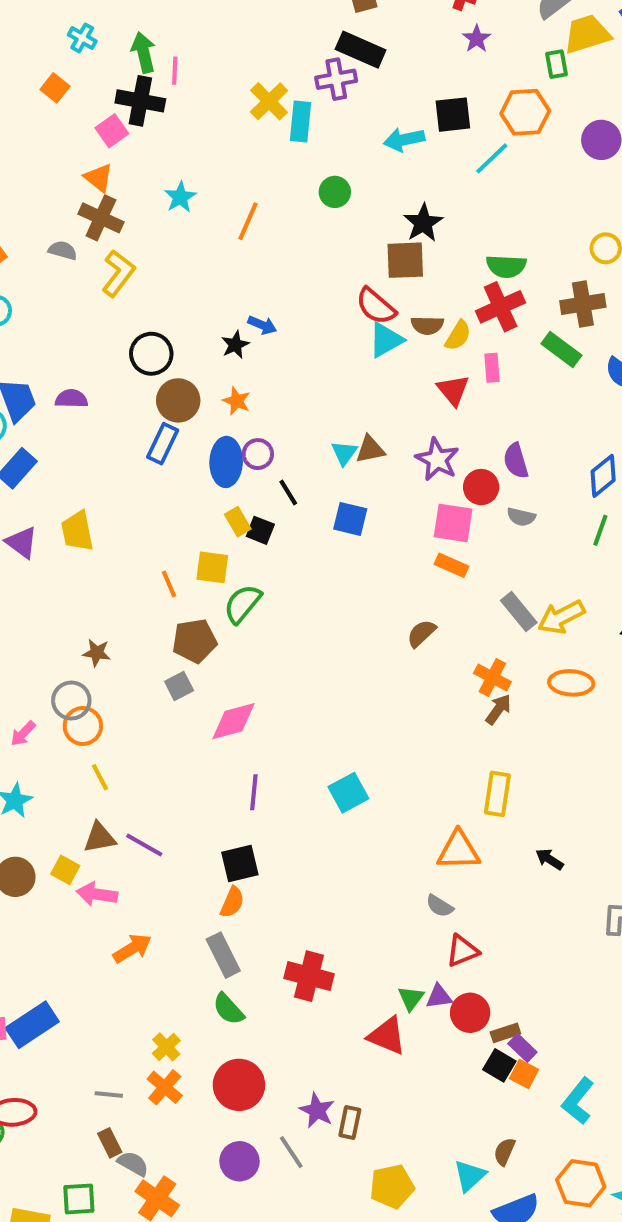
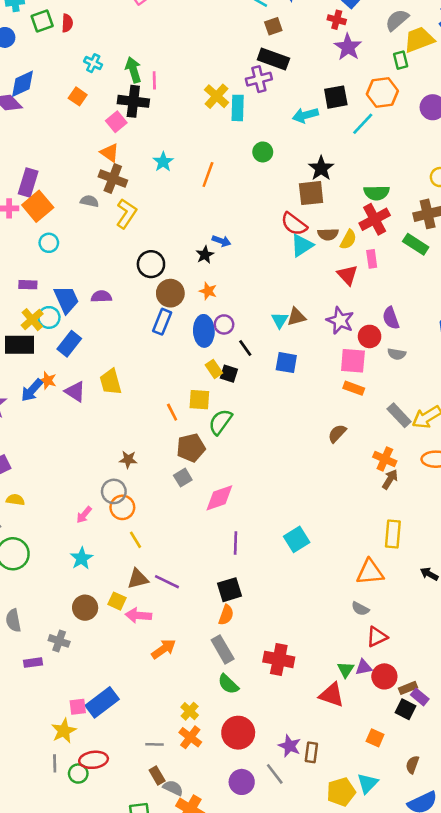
purple star: (477, 39) -> (348, 47), size x1.5
orange square: (524, 1074) -> (375, 738), moved
cyan triangle: (470, 1176) -> (368, 783), moved

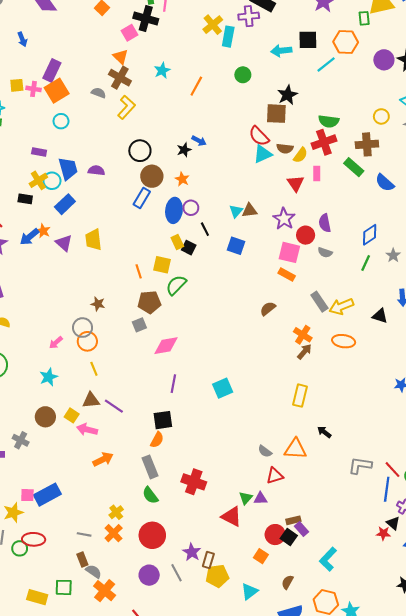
black rectangle: (20, 345) -> (25, 199), size x0.6
orange triangle: (370, 572) -> (295, 449), moved
red circle: (384, 676) -> (275, 535), moved
yellow pentagon: (341, 792) -> (217, 576), moved

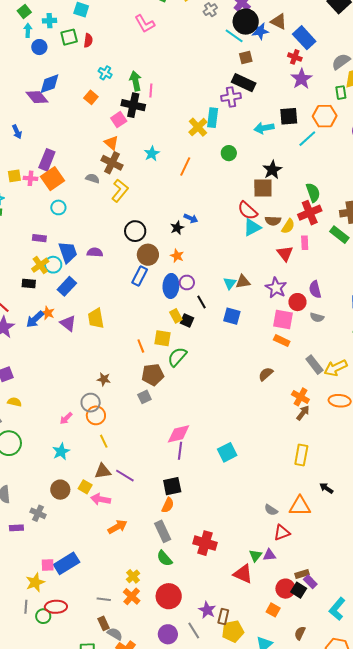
yellow cross: (213, 25) -> (198, 127), moved
green semicircle: (329, 121) -> (313, 192), turned -114
pink diamond: (166, 346) -> (179, 434), moved

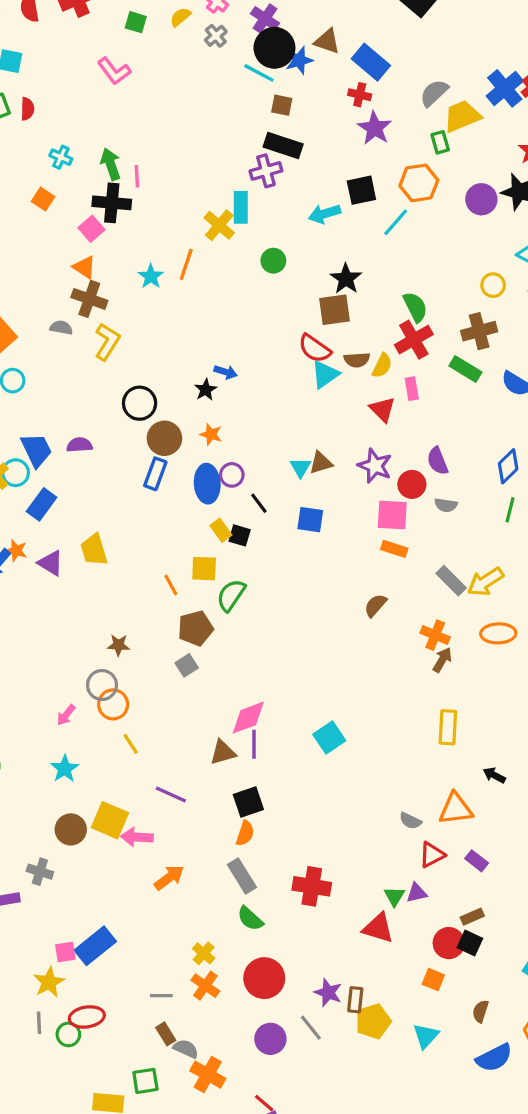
brown square: (246, 58) -> (282, 105), turned 32
orange line: (185, 166) -> (186, 264), moved
brown triangle: (103, 471) -> (223, 752), moved
yellow square: (85, 487) -> (110, 820), size x1.6
purple rectangle: (310, 582) -> (477, 861), moved

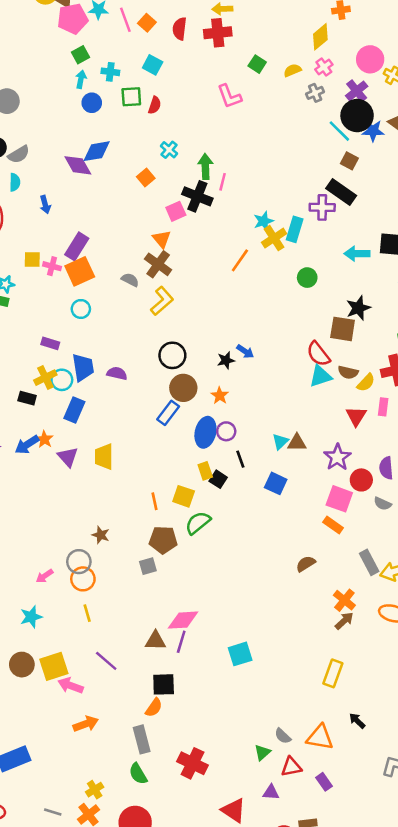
cyan star: (151, 276) -> (264, 221), moved
blue rectangle: (42, 504) -> (74, 410), turned -30
yellow square: (110, 820) -> (54, 666), turned 32
green triangle: (394, 896) -> (262, 753), moved

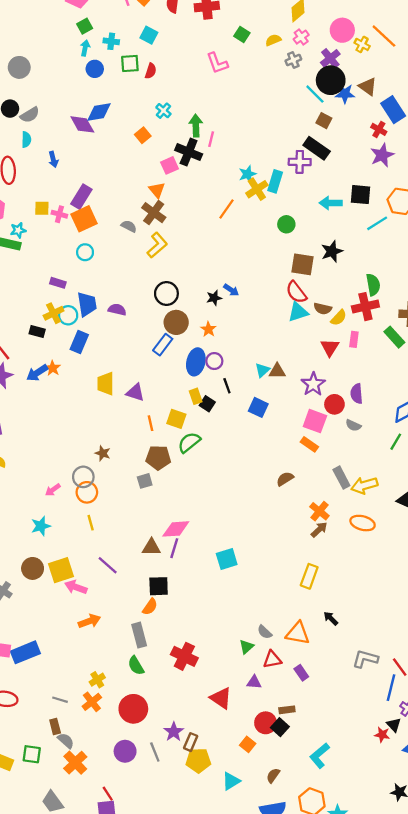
brown square: (343, 329) -> (302, 264), moved
purple triangle: (68, 457) -> (135, 392), moved, turned -30

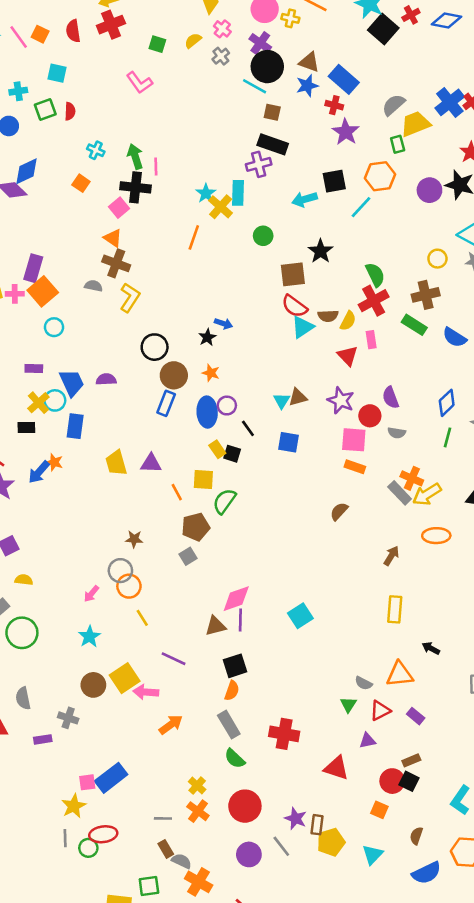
blue star: (345, 94) -> (307, 86), moved
orange cross: (319, 511) -> (412, 478), moved

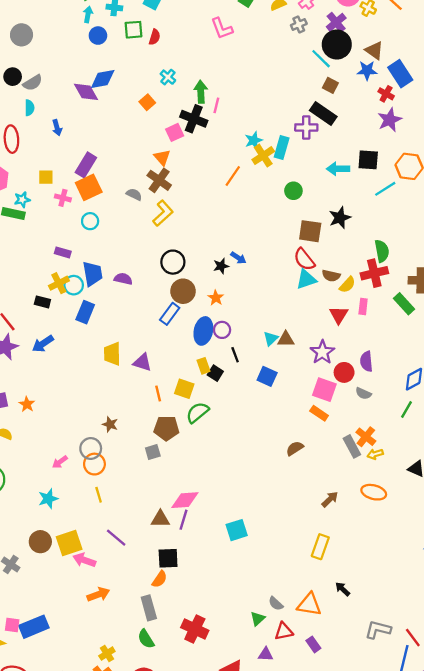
pink cross: (15, 294) -> (63, 198), moved
orange star: (54, 462) -> (27, 404), moved
yellow arrow: (427, 494) -> (375, 454), size x0.6

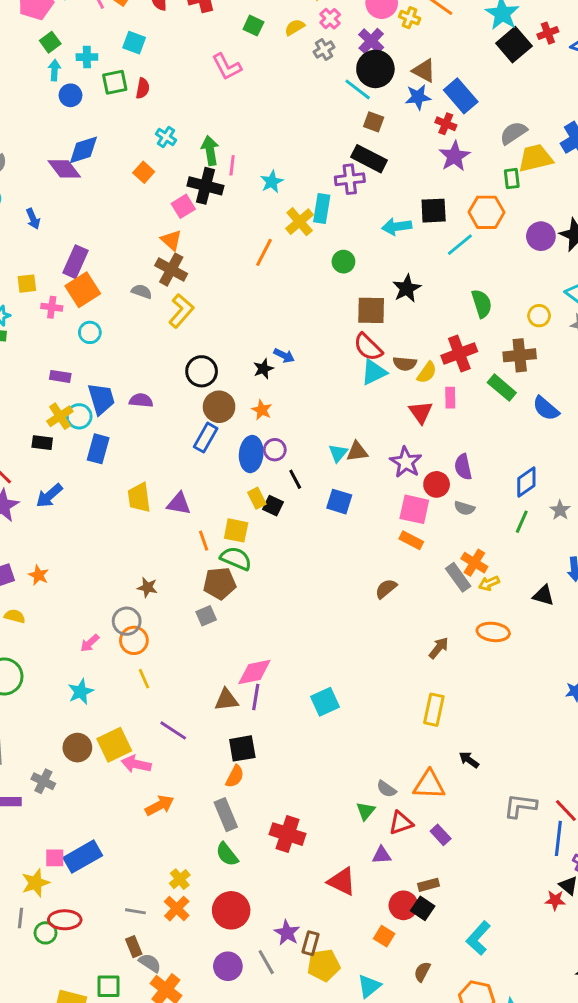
cyan star: (254, 140) -> (272, 182), moved
green semicircle: (382, 251) -> (482, 304), moved
green semicircle: (197, 413) -> (236, 558), moved, turned 70

